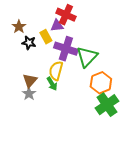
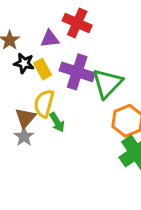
purple triangle: (57, 26) -> (50, 39), moved
yellow rectangle: (46, 37) -> (43, 69), moved
yellow semicircle: (56, 71) -> (44, 104), moved

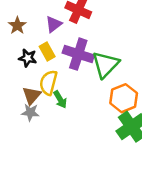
purple triangle: (50, 39) -> (54, 24), turned -30
black star: (24, 63) -> (28, 58), moved
gray star: (24, 137) -> (30, 112), turned -30

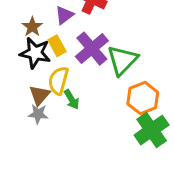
brown star: (17, 26) -> (32, 27), moved
purple cross: (78, 54) -> (92, 49), turned 32
black star: (28, 58) -> (35, 53), size x1.5

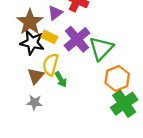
brown star: (32, 27) -> (30, 22), size x1.6
yellow rectangle: (57, 46) -> (49, 37), turned -35
gray star: (38, 114) -> (34, 102), moved

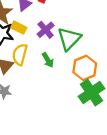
purple cross: (77, 39) -> (46, 30), size x0.7
green arrow: (61, 79) -> (48, 60), moved

